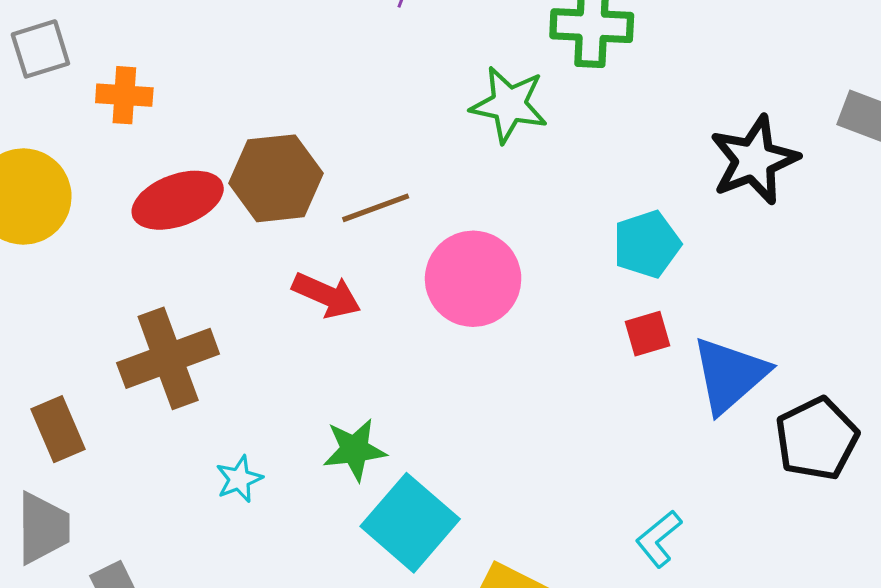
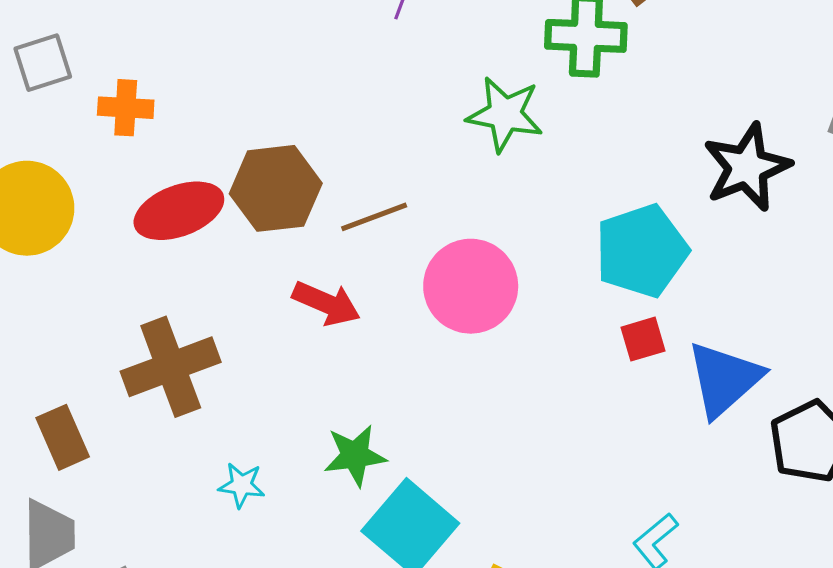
cyan pentagon: (647, 244) -> (642, 251), size x1.4
cyan star: (239, 479) -> (242, 485), turned 30

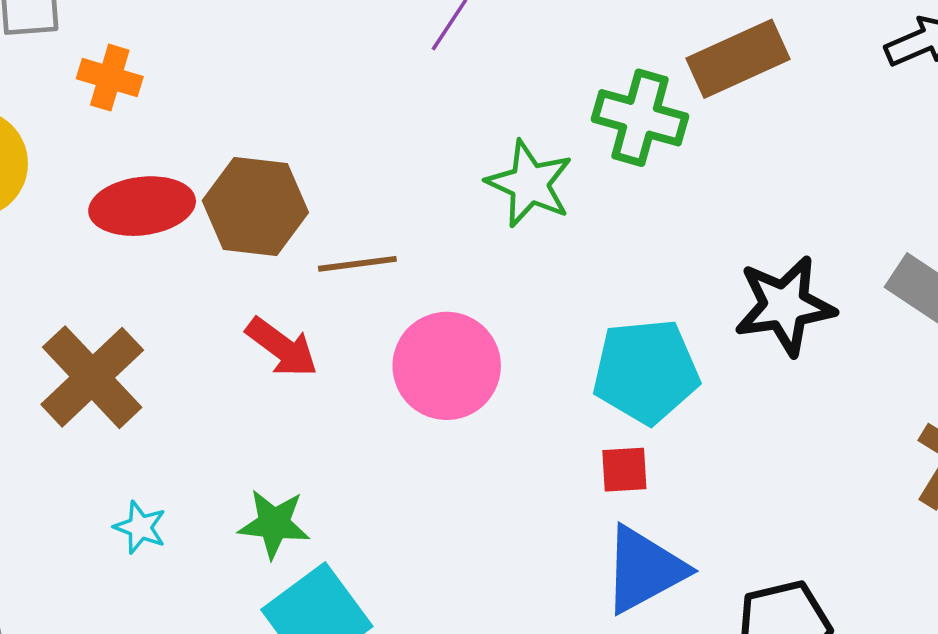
brown cross: (171, 367) -> (92, 377), turned -36
blue triangle: (724, 379) -> (644, 570), moved

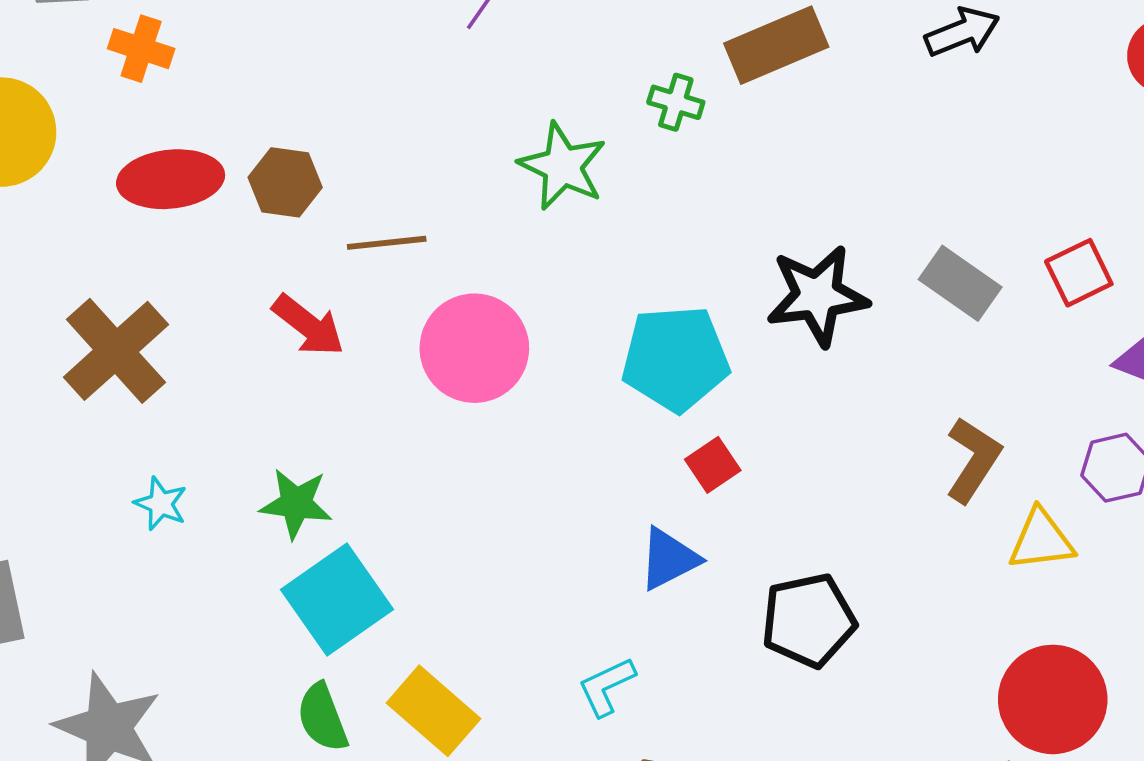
green cross: (640, 118) -> (676, 102), size x0.6
brown hexagon: (255, 207) -> (285, 182), size x0.7
red square: (624, 470) -> (713, 465), moved, turned -32
blue triangle: (644, 570) -> (669, 559), size x0.7

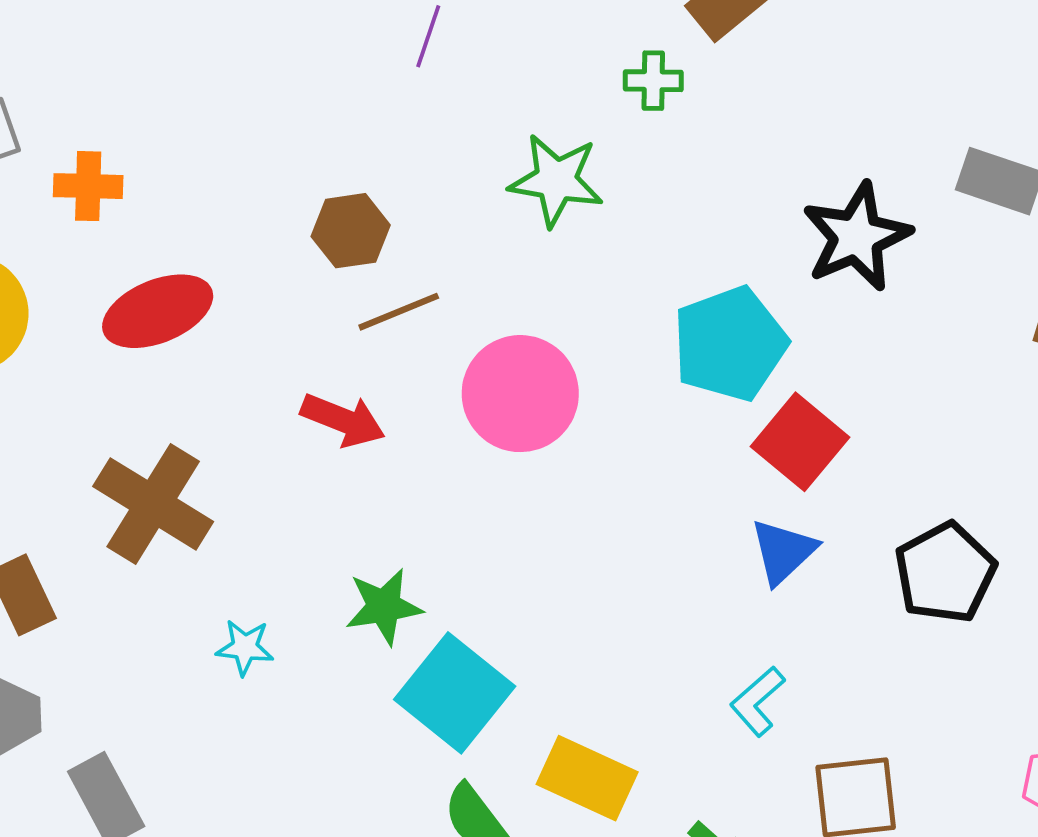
brown hexagon: (285, 182) -> (351, 231), moved
red square: (713, 465) -> (800, 442), size x1.6

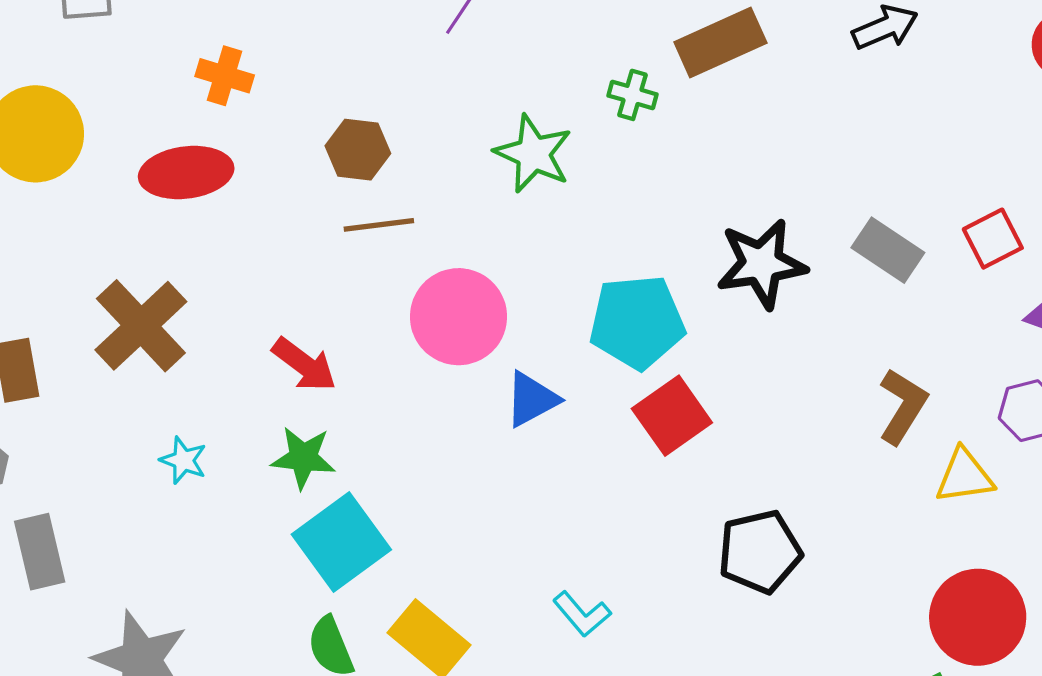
orange cross: (88, 186) -> (225, 76), moved
red arrow: (343, 420) -> (304, 365), moved
blue triangle: (783, 551) -> (532, 399), moved
cyan L-shape: (757, 701) -> (582, 614), turned -104

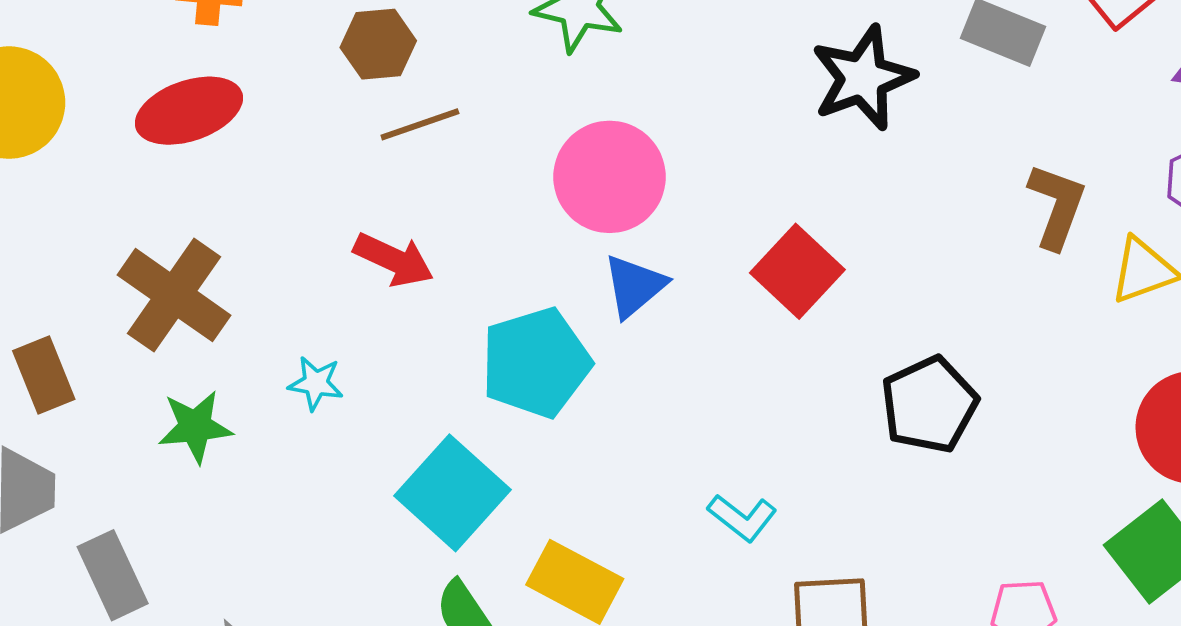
pink circle: (459, 317) -> (610, 177), moved
cyan pentagon: (637, 322) -> (536, 363), moved
red arrow: (304, 365) -> (394, 260), moved
green star: (303, 458) -> (195, 427), moved
cyan star: (183, 460) -> (316, 383), moved

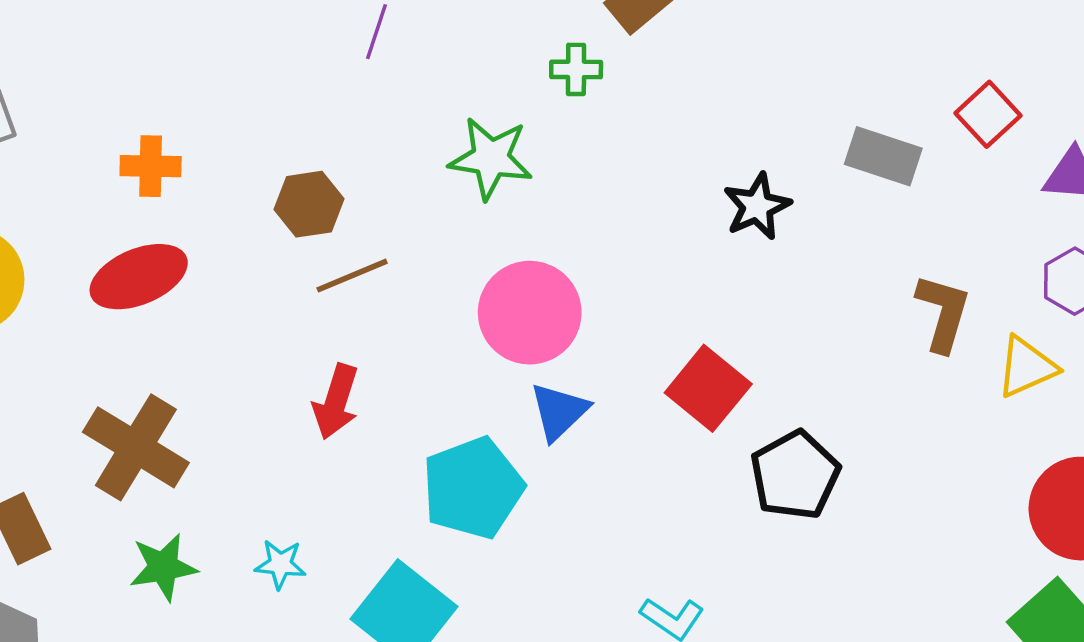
black star: (863, 78) -> (757, 206), size x0.7
red arrow: (394, 260) -> (336, 402), turned 86
cyan star: (316, 383) -> (280, 564), moved
black pentagon: (929, 405) -> (795, 475), moved

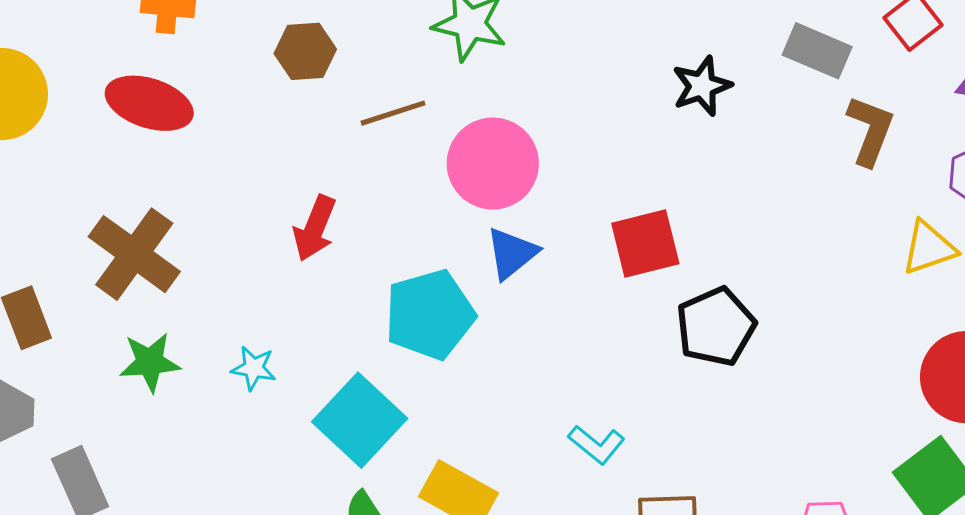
brown line: (352, 276) -> (393, 113), moved
red ellipse: (139, 277) -> (149, 103), turned 36
brown L-shape: (943, 313) -> (870, 130), moved
red square: (708, 388) -> (645, 244), turned 32

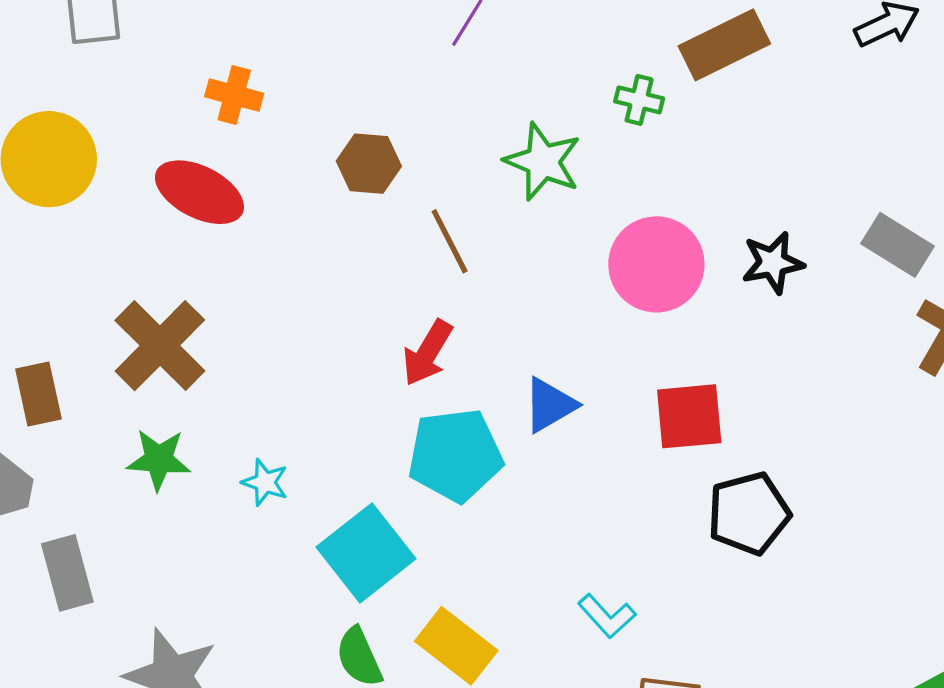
brown line: (393, 113) -> (450, 241), turned 72
pink circle: (493, 164) -> (656, 264), moved
red arrow: (315, 228) -> (428, 353), moved

